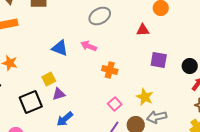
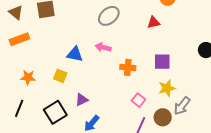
purple square: (159, 60) -> (162, 62), moved
yellow square: (49, 79) -> (60, 76), moved, turned -32
yellow star: (145, 97) -> (167, 88), turned -30
gray arrow: (157, 117) -> (182, 106), turned -30

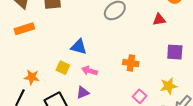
pink arrow: (103, 47) -> (89, 71), moved
purple square: (162, 62) -> (175, 52), moved
orange star: (28, 77) -> (32, 77), moved

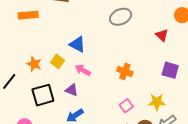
red triangle: (159, 20) -> (162, 35), turned 40
orange star: (32, 77) -> (34, 64), moved
purple triangle: (83, 93) -> (72, 90), turned 32

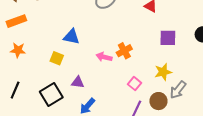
orange star: (34, 64) -> (18, 50), moved
pink arrow: (83, 70) -> (104, 57), moved
orange cross: (125, 71) -> (124, 51), turned -35

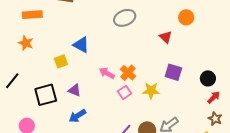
orange cross: (124, 51) -> (128, 73), turned -35
yellow square: (57, 58) -> (61, 61), turned 32
yellow star: (163, 72) -> (151, 91), moved
pink square: (134, 84) -> (125, 92), moved

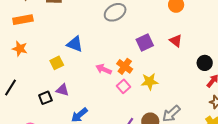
red triangle: (166, 37) -> (176, 41), moved
purple square: (173, 72) -> (145, 42), moved, turned -36
purple triangle: (74, 90) -> (62, 90), moved
black square: (46, 95) -> (45, 98), size x0.6

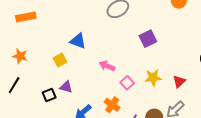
red triangle: (176, 41) -> (179, 82), moved, turned 40
orange star: (20, 49) -> (20, 56), moved
orange cross: (125, 66) -> (112, 105), moved

